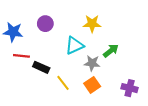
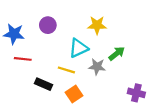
black rectangle: (41, 67) -> (43, 84), moved
yellow line: (63, 83) -> (66, 70), moved, turned -35
orange square: (92, 85) -> (74, 94), moved

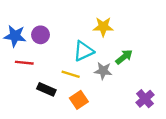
purple circle: (48, 25) -> (41, 35), moved
purple cross: (136, 93) -> (145, 99), turned 35

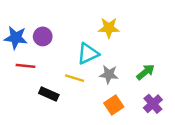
green arrow: (124, 57) -> (146, 72), moved
orange square: (79, 100) -> (114, 105), moved

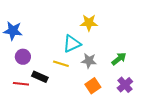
purple circle: (43, 36) -> (23, 57), moved
red line: (26, 66) -> (21, 84), moved

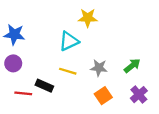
yellow star: (89, 23) -> (88, 18), moved
cyan triangle: (72, 44) -> (69, 41), moved
purple circle: (23, 57) -> (13, 63), moved

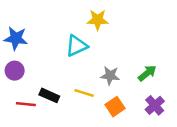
yellow line: (68, 71) -> (84, 93), moved

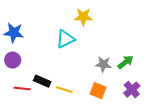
gray star: (110, 76) -> (103, 64), moved
yellow line: (84, 93) -> (64, 90), moved
orange square: (115, 107) -> (98, 91), turned -35

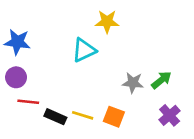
black rectangle: (42, 81) -> (55, 117), moved
red line: (22, 89) -> (28, 102), moved
orange square: (98, 91) -> (114, 117), moved

